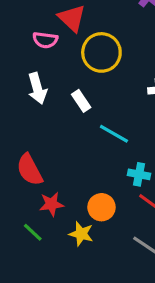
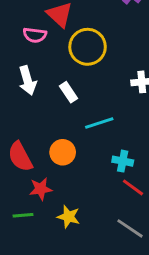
cyan line: (114, 134) -> (99, 123), turned -48
orange circle: (101, 207) -> (63, 152), moved
green line: (33, 232) -> (23, 215), turned -48

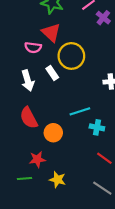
white rectangle: (68, 92) -> (52, 73), moved
red semicircle: (20, 157) -> (29, 118), moved
cyan cross: (123, 161) -> (97, 127), moved

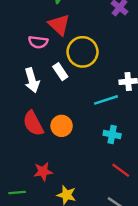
cyan line: (80, 111) -> (106, 100), moved
orange circle: (53, 133) -> (62, 126), moved
green line: (24, 179) -> (17, 192), moved

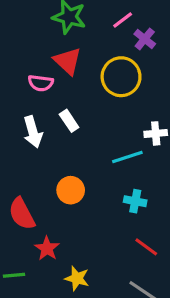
yellow circle: (83, 52) -> (121, 77), moved
red semicircle: (33, 123) -> (22, 214), moved
red star: (43, 172) -> (47, 248), turned -30

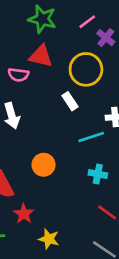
red triangle: (67, 61) -> (41, 56), turned -30
white rectangle: (69, 121) -> (70, 101), moved

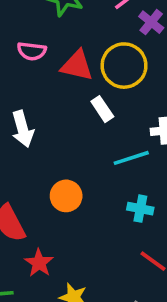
red triangle: (41, 56) -> (77, 66), moved
pink semicircle: (18, 75) -> (32, 51), moved

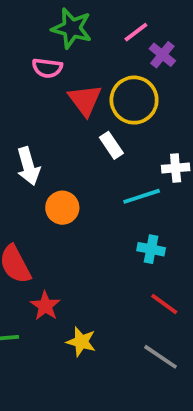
pink semicircle: (32, 51) -> (47, 68), moved
red triangle: (77, 66) -> (85, 100), turned 40
orange circle: (66, 196) -> (62, 208), moved

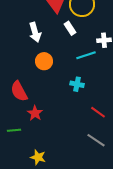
white arrow: (28, 166) -> (35, 32), moved
cyan cross: (151, 249) -> (77, 84), moved
yellow star: (81, 342) -> (38, 157), moved

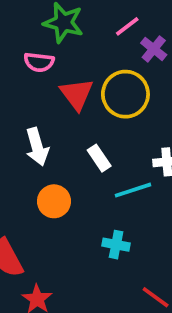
white rectangle: (70, 28) -> (99, 158), moved

